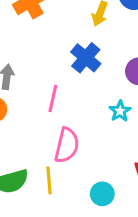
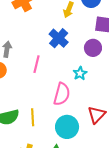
pink semicircle: (67, 145) -> (62, 94), moved
cyan circle: (102, 194) -> (67, 127), size x1.5

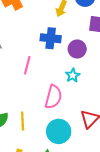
blue cross: (59, 38) -> (51, 38), turned -36
purple circle: (93, 48) -> (77, 49), moved

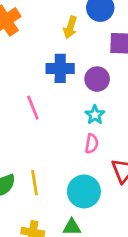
pink line: (27, 65) -> (33, 108), turned -30
pink semicircle: (53, 97) -> (92, 144), moved, size x0.6

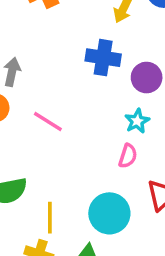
pink line: (33, 108) -> (48, 121), moved, turned -45
yellow line: (35, 183) -> (50, 218), moved

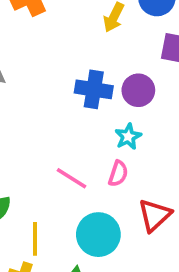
blue cross: (103, 58) -> (94, 89), moved
pink line: (48, 121) -> (72, 178), moved

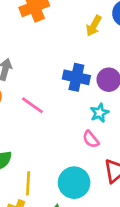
pink semicircle: (118, 174) -> (91, 139), turned 120
pink line: (72, 178) -> (32, 105), moved

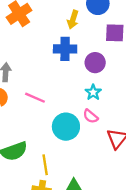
blue cross: (76, 77) -> (65, 49), moved
cyan circle: (74, 183) -> (66, 127), moved

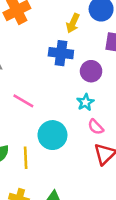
pink semicircle: (91, 116) -> (96, 127), moved
yellow line: (45, 165) -> (26, 158), moved

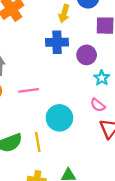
pink line: (23, 101) -> (29, 90), turned -30
cyan star: (85, 102) -> (102, 78), moved

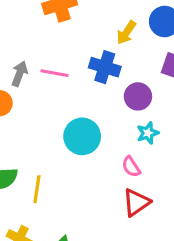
pink line: (29, 90) -> (55, 73), moved
cyan circle: (59, 118) -> (82, 136), moved

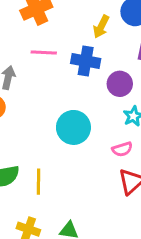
pink line: (55, 73) -> (44, 53), moved
pink semicircle: (131, 167) -> (122, 149), turned -66

